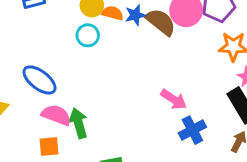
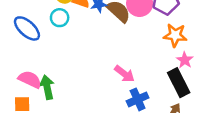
blue ellipse: (39, 80) -> (27, 28), moved

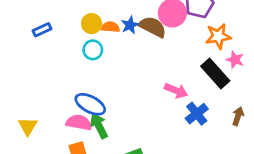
blue ellipse: (27, 28) -> (90, 104), moved
black rectangle: (179, 83) -> (215, 74), moved

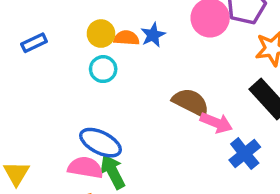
brown semicircle: (153, 27) -> (191, 102), moved

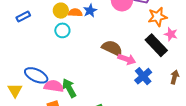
blue ellipse: (101, 143) -> (36, 75), moved

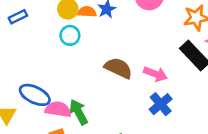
brown semicircle: (112, 48) -> (118, 68), moved
blue cross: (143, 76) -> (161, 104), moved

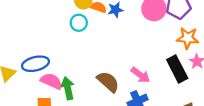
brown semicircle: (118, 68) -> (108, 82), moved
blue ellipse: (35, 95) -> (35, 64), turned -55

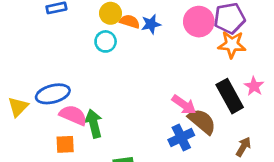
orange star: (188, 38) -> (232, 44), moved
brown semicircle: (108, 82) -> (202, 121), moved

